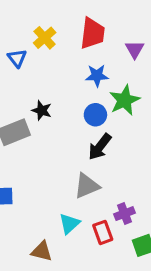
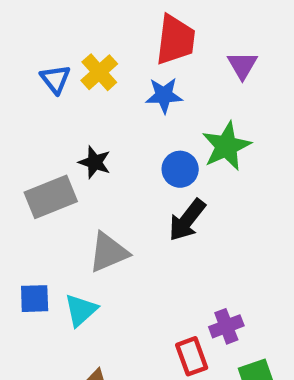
yellow cross: (45, 38) -> (99, 72), moved
blue star: (97, 76) -> (164, 95), moved
gray triangle: (87, 186) -> (108, 252), moved
cyan triangle: (69, 224) -> (81, 310), moved

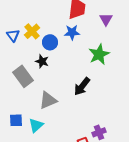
yellow cross: (99, 72) -> (32, 31), moved
blue triangle: (55, 79) -> (13, 35), moved
blue circle: (180, 169) -> (50, 42), moved
gray rectangle: (51, 197) -> (23, 76), turned 75

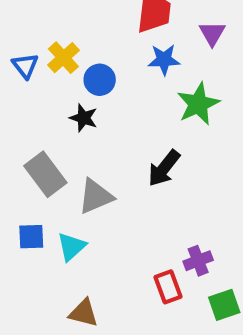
blue star: (72, 32) -> (164, 60), moved
gray rectangle: (23, 76) -> (45, 174), moved

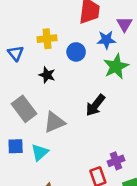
yellow cross: (63, 58) -> (47, 39), moved, turned 36
blue star: (164, 60) -> (106, 40), moved
blue triangle: (25, 66) -> (16, 53), moved
blue circle: (100, 80) -> (76, 52), moved

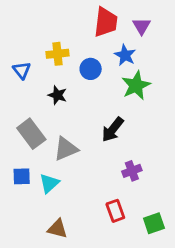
purple triangle: (124, 24) -> (142, 26), moved
blue star: (106, 40) -> (125, 55), turned 30
purple cross: (116, 161) -> (132, 171), moved

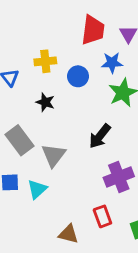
blue star: (125, 55) -> (112, 63), turned -30
gray triangle: (66, 149) -> (53, 155), turned -30
purple cross: (132, 171) -> (119, 177), size x1.5
brown triangle: (57, 229) -> (68, 234), moved

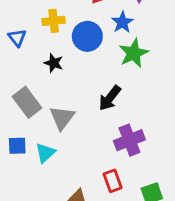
blue star: (112, 63) -> (122, 22), turned -30
blue circle: (78, 76) -> (87, 36), size x1.4

